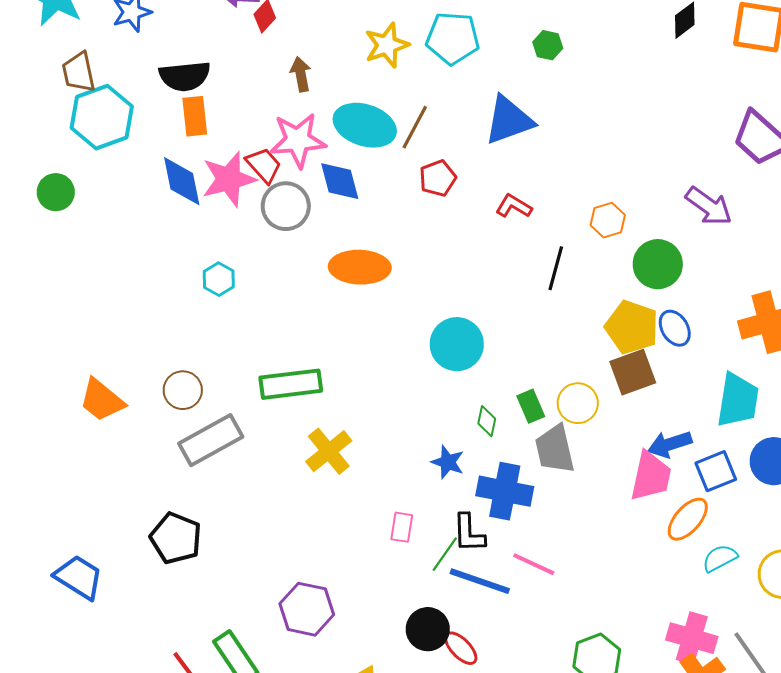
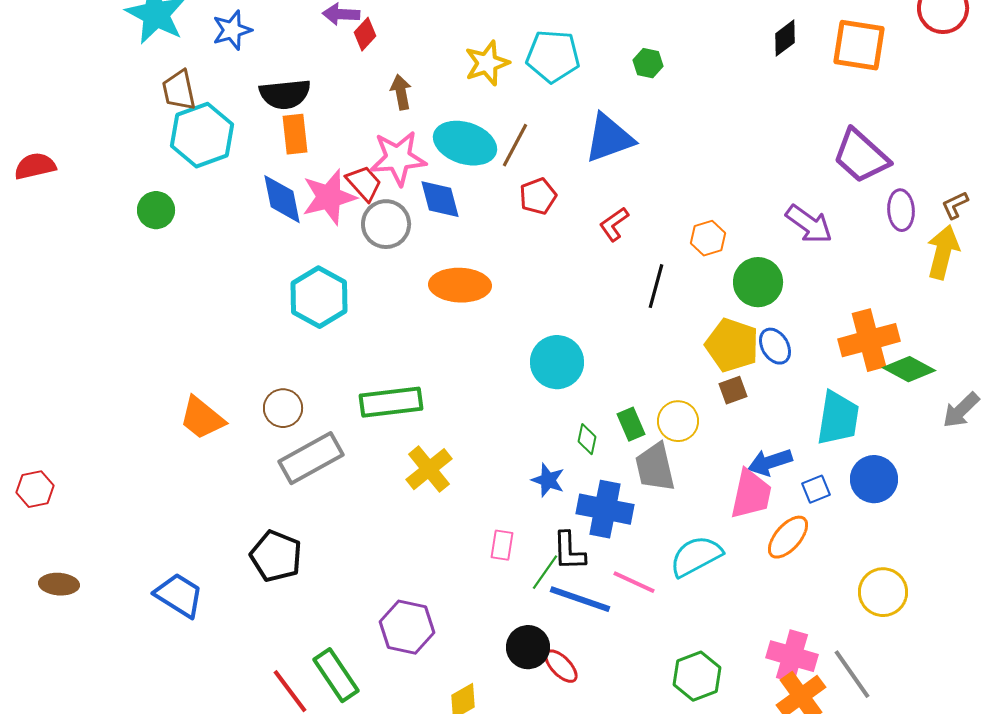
red L-shape: (514, 206) -> (614, 224), turned -66
cyan hexagon: (219, 279) -> (319, 297), size x1.8
brown square: (633, 372) -> (733, 390), size x0.6
blue square: (716, 471) -> (816, 489), size x0.7
cyan semicircle: (720, 558) -> (696, 556), moved, size x1.5

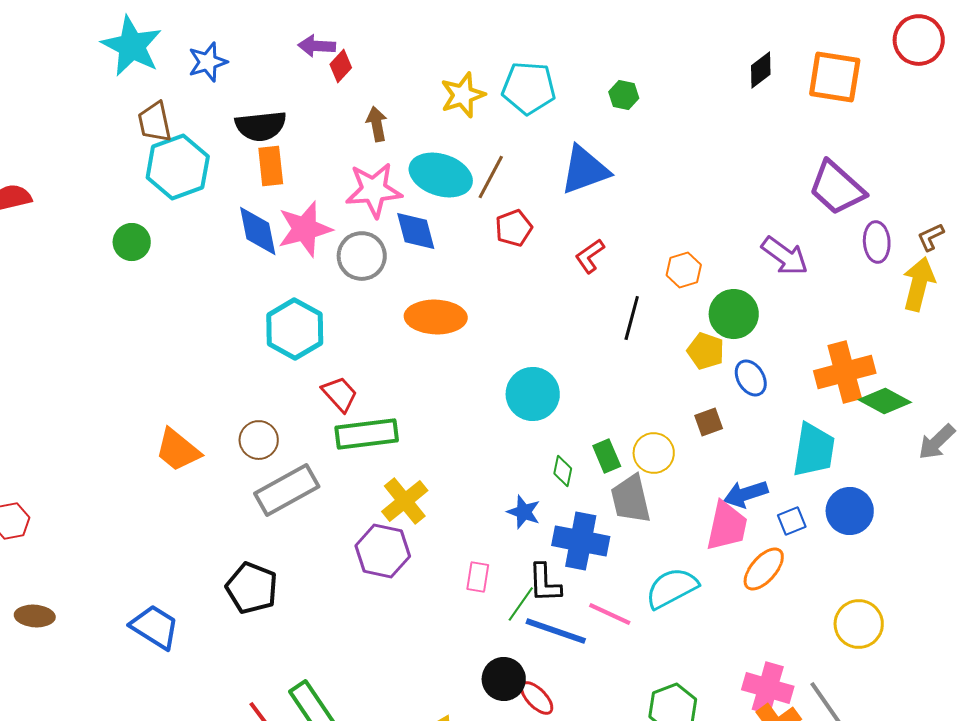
red trapezoid: (364, 183) -> (340, 394), moved
yellow pentagon: (732, 345) -> (706, 351), moved, size x0.7
purple hexagon: (407, 627) -> (383, 551), moved

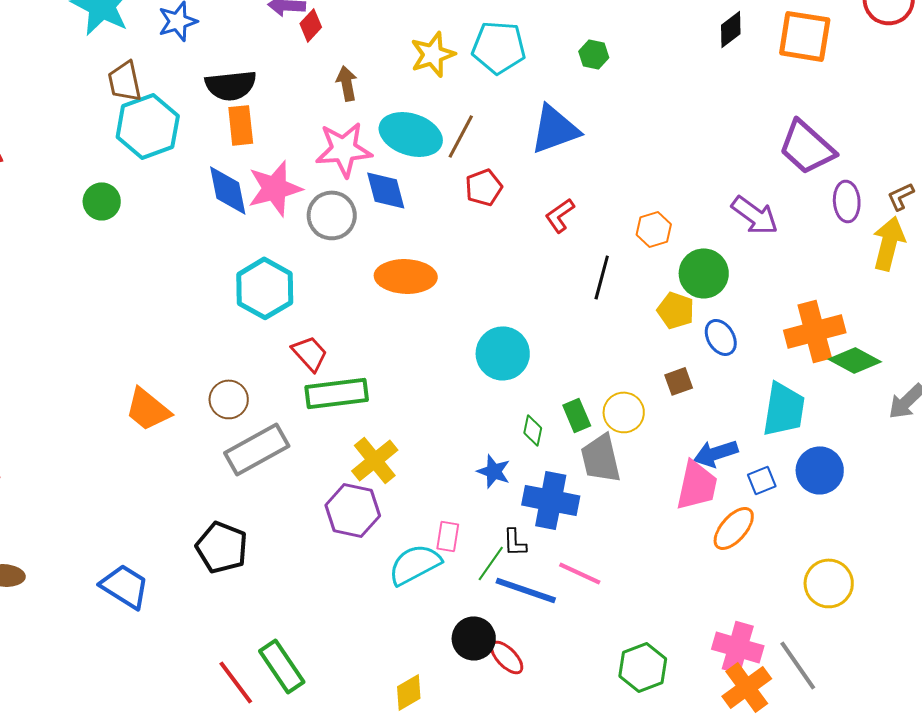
black L-shape: (545, 583) -> (515, 542), size x0.7
cyan semicircle: (672, 588) -> (415, 564), moved

